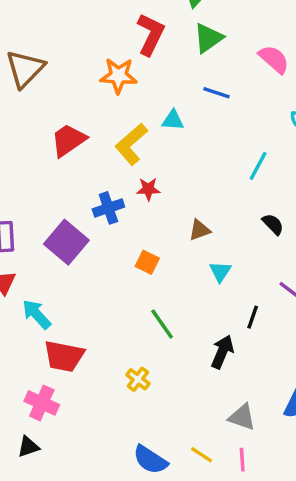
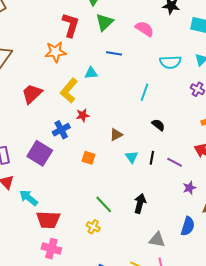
black line: (253, 317) -> (152, 158), moved
green line: (162, 324) -> (104, 204), moved
pink cross: (42, 403) -> (51, 249), moved

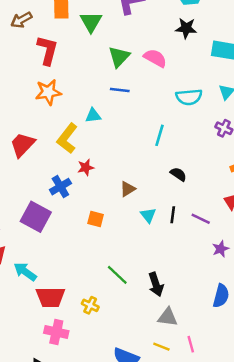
green triangle: (104, 22) -> (119, 57), moved
red L-shape: (71, 25) -> (47, 50), moved
black arrow: (140, 203) -> (156, 284), moved, turned 150
yellow cross: (93, 227) -> (90, 305), moved
gray triangle: (157, 240) -> (168, 317), moved

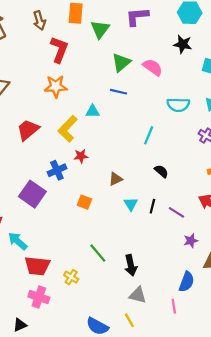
brown arrow: (21, 20) -> (39, 21), turned -84
pink line: (191, 344) -> (174, 306), moved
yellow line: (161, 347) -> (129, 320), turned 32

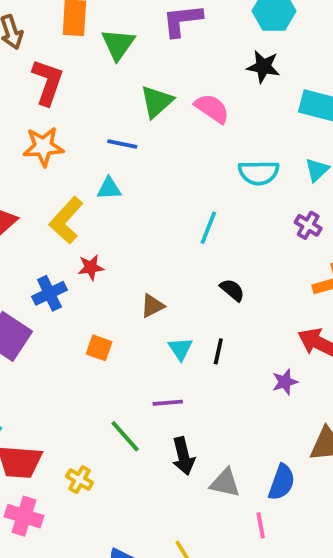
blue line: (118, 92) -> (122, 144), moved
purple line: (176, 212) -> (168, 403), moved, turned -35
purple star: (191, 241) -> (285, 382), moved
gray triangle: (138, 295) -> (225, 483), moved

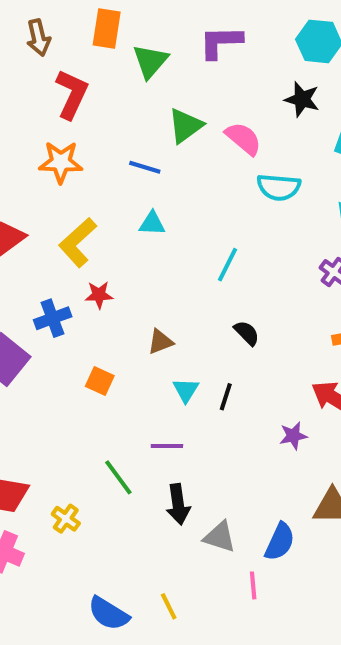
cyan semicircle: (259, 173) -> (279, 187), moved
cyan triangle: (109, 189) -> (152, 223), moved

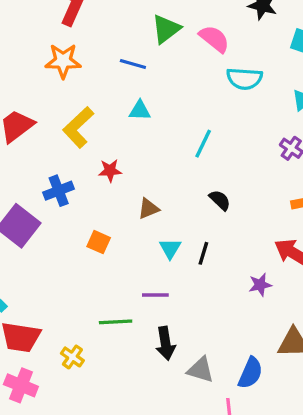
red star: (99, 295) -> (110, 171), moved
green line: (118, 477) -> (116, 322), turned -56

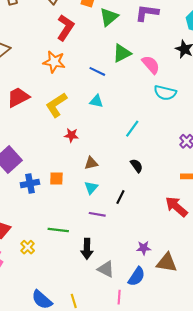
blue cross: (59, 191) -> (30, 184), moved
orange square: (99, 242) -> (56, 178), turned -32
cyan triangle: (170, 248) -> (91, 188), moved
purple star: (260, 285) -> (144, 248), moved
purple line: (155, 295) -> (97, 214), moved

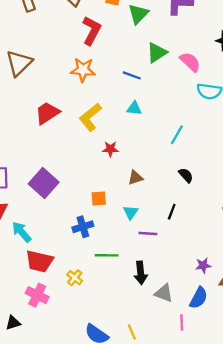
blue cross: (30, 184) -> (83, 227), moved
cyan triangle: (91, 188) -> (131, 212), moved

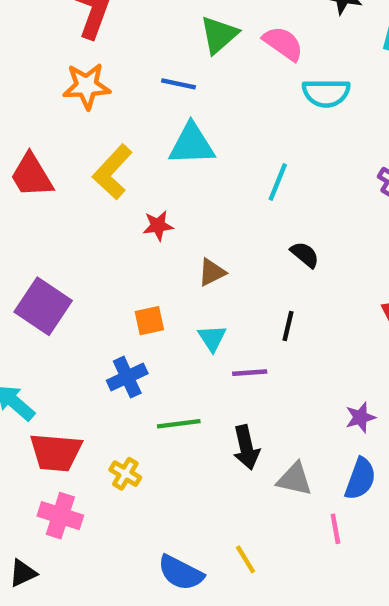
cyan triangle: (134, 108) -> (192, 144), size x1.6
red trapezoid: (47, 113) -> (32, 176), turned -80

